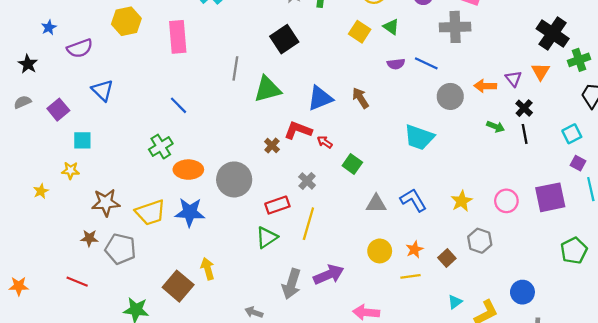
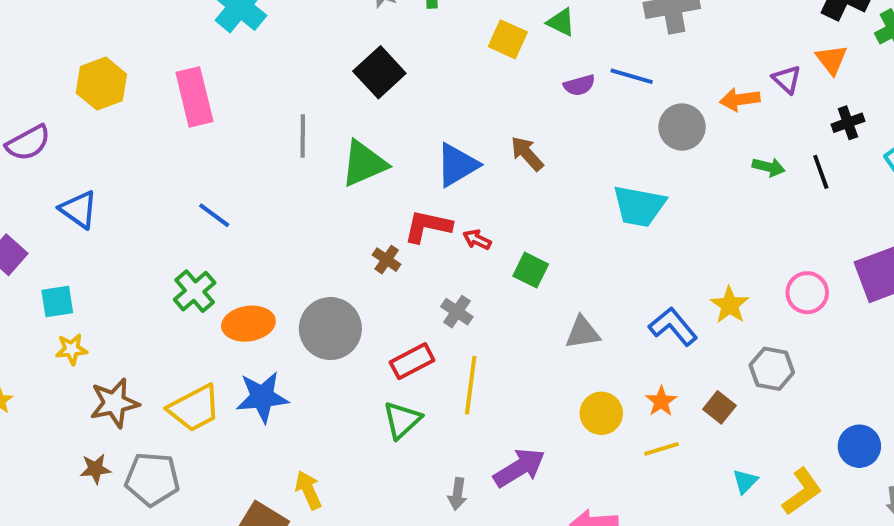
black cross: (524, 108) -> (848, 123), moved, turned 36
yellow star: (71, 170) -> (72, 349), moved
blue L-shape: (413, 200) -> (673, 326), moved
gray arrow: (291, 284) -> (457, 494), size x0.6

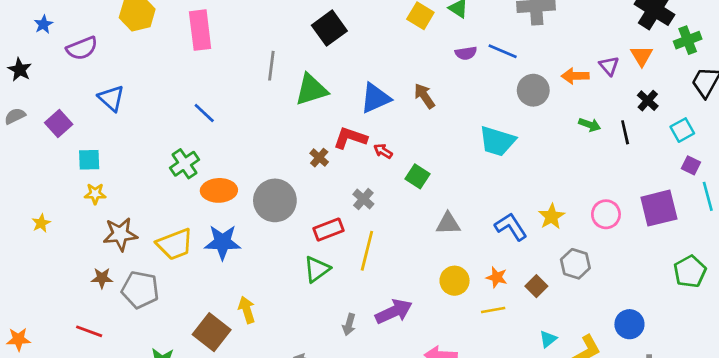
black cross: (848, 123) -> (648, 101), turned -35
orange star: (661, 401) -> (497, 277), turned -30

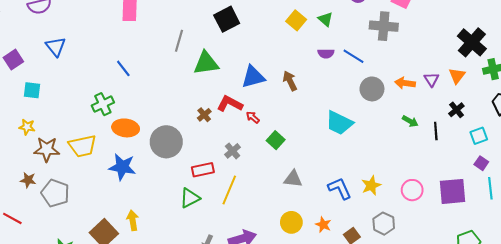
yellow star: (95, 194) -> (27, 127), moved
yellow trapezoid: (175, 244) -> (83, 146), moved

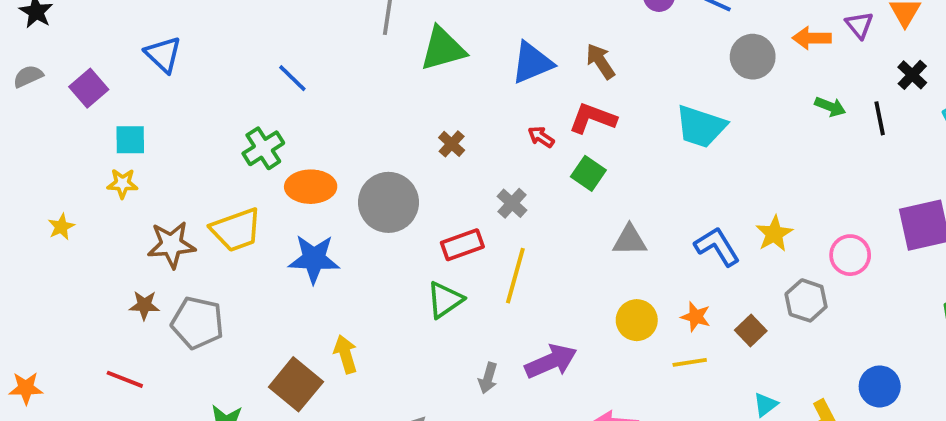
red L-shape: (230, 104) -> (593, 118), moved
yellow star: (27, 127) -> (122, 183), moved
pink circle: (412, 190) -> (850, 255), moved

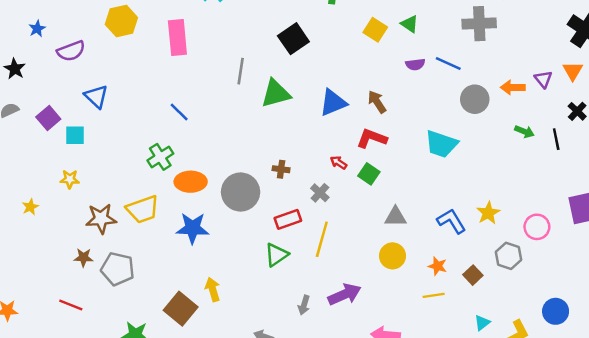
red arrow: (541, 137) -> (339, 163), moved
cyan square: (130, 140) -> (75, 135), moved
brown cross: (452, 144) -> (281, 169), moved, turned -35
yellow circle: (637, 320) -> (393, 256), moved

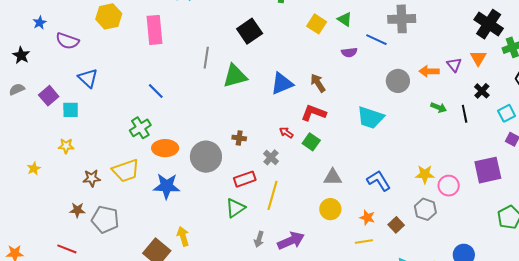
purple semicircle: (71, 51) -> (67, 41), turned 40
blue line: (448, 64) -> (376, 40), moved
yellow star: (488, 213) -> (425, 174), moved, turned 30
brown star: (101, 219) -> (92, 178), size x0.7
gray arrow: (304, 305) -> (259, 239), moved

